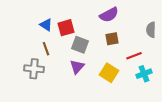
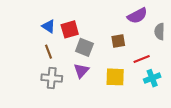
purple semicircle: (109, 15) -> (137, 16), moved
gray cross: (34, 69) -> (52, 78), moved
yellow square: (109, 73) -> (115, 77), turned -30

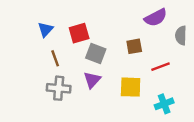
blue triangle: (48, 26) -> (45, 30), moved, turned 40
cyan cross: (152, 78) -> (164, 104), moved

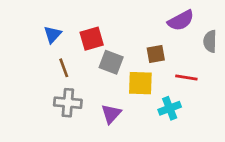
red line: (161, 67) -> (186, 78), turned 30
purple triangle: (92, 80) -> (111, 114), moved
yellow square: (131, 87) -> (140, 83), moved
cyan cross: (164, 104) -> (170, 108), moved

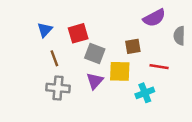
purple triangle: (111, 114) -> (95, 81), moved

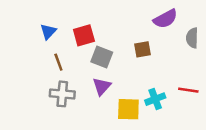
red line: (159, 67) -> (188, 90), moved
yellow square: (120, 71) -> (128, 109), moved

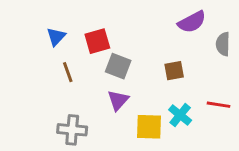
brown square: (142, 49) -> (174, 71), moved
gray cross: (62, 94) -> (72, 130), moved
cyan cross: (155, 99) -> (180, 115), turned -30

